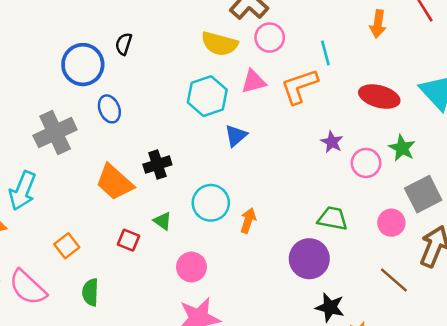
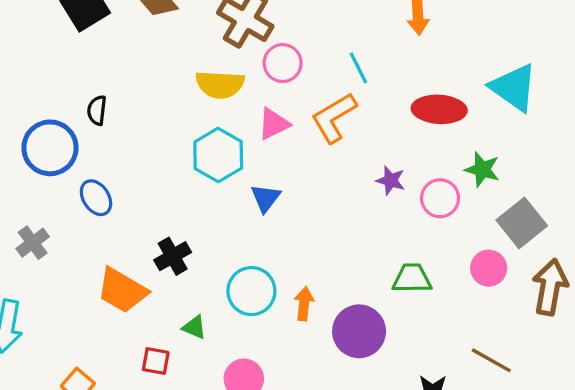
gray cross: (55, 133) -> (33, 243), size x0.6
purple circle: (309, 259) -> (359, 331), moved
brown line: (394, 280) -> (491, 360), moved

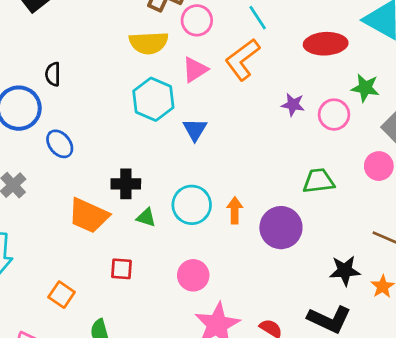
black cross: (173, 256) -> (126, 184), turned 36
green triangle: (194, 327) -> (146, 217), moved

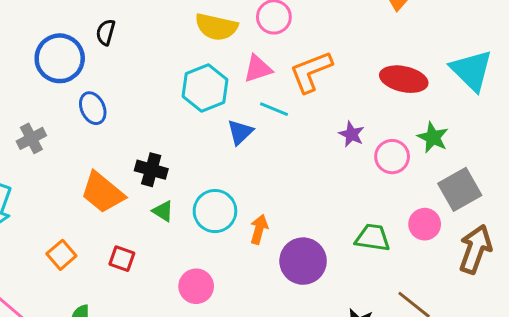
cyan line: (258, 18) -> (274, 109), moved, turned -50
green trapezoid: (319, 181) -> (373, 238), moved
orange square: (62, 295) -> (61, 255), moved

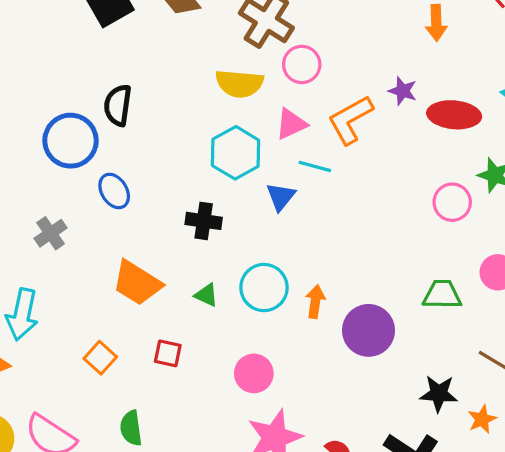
black semicircle: (106, 32) -> (118, 105), size x1.4
purple star: (351, 134) -> (403, 91), moved
black cross: (151, 170) -> (204, 221), moved

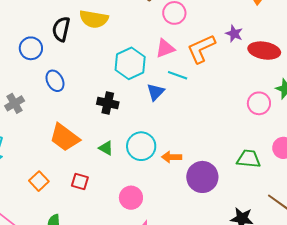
yellow semicircle: (239, 84) -> (94, 19), moved
blue circle: (71, 141) -> (31, 48), size x0.7
orange arrow: (315, 302) -> (172, 157), turned -102

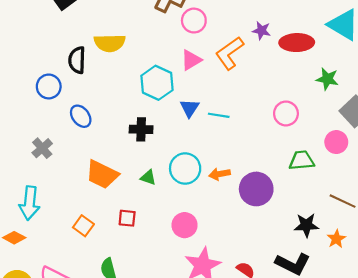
cyan line: (178, 75) -> (219, 115), moved
pink circle: (259, 103) -> (286, 113), moved

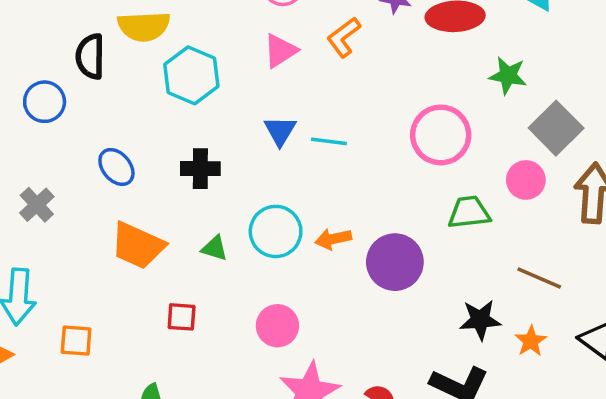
orange L-shape: (229, 53) -> (344, 37), size x0.7
cyan hexagon: (157, 83) -> (191, 75), moved
pink circle: (286, 113) -> (441, 135), size x1.4
blue ellipse: (81, 116) -> (116, 167), moved
orange square: (83, 226) -> (76, 341), moved, turned -30

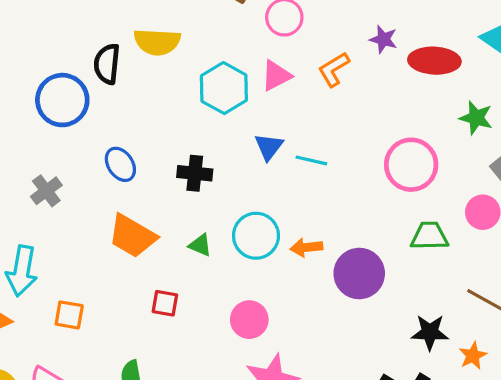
cyan hexagon: (191, 75) -> (224, 88), moved
blue circle: (45, 102) -> (62, 100), size x1.4

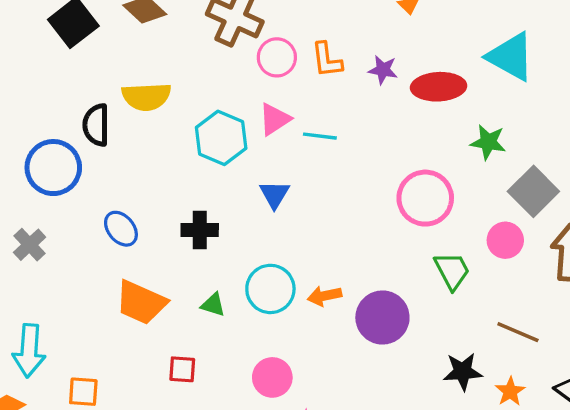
orange L-shape: (334, 69) -> (327, 60), moved, turned -60
cyan line: (311, 160) -> (320, 136), moved
gray cross: (46, 191) -> (30, 245), moved
green trapezoid: (429, 236) -> (452, 271), turned 69

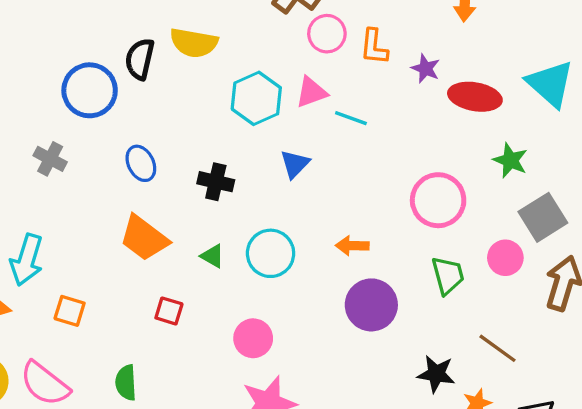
gray cross: (30, 245) -> (50, 159), turned -32
orange arrow: (324, 296) -> (352, 246), moved

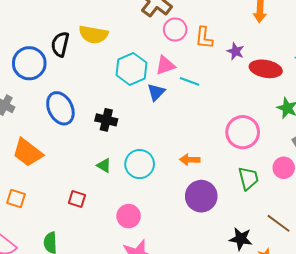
blue ellipse: (141, 163) -> (60, 108), size x1.5
blue triangle: (295, 164) -> (156, 92), moved
orange trapezoid: (144, 238) -> (28, 153), moved

